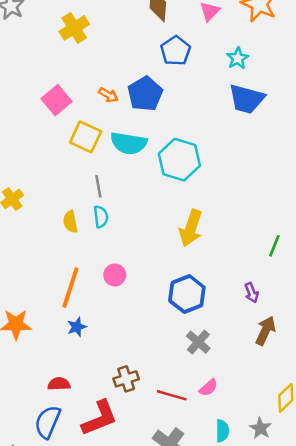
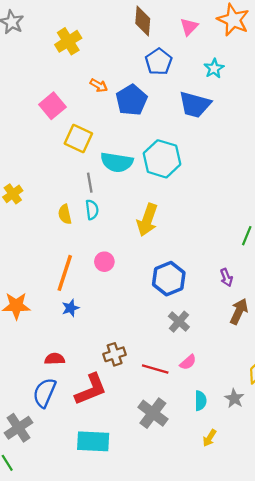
orange arrow: (108, 95) -> (99, 85), moved
blue trapezoid: (247, 99) -> (195, 105), moved
cyan semicircle: (129, 143) -> (117, 162), moved
yellow arrow: (191, 228) -> (147, 220), moved

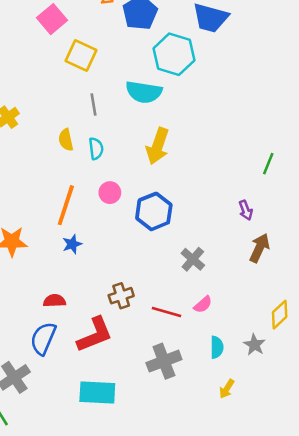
cyan hexagon: (162, 159) -> (174, 54), moved
cyan semicircle: (117, 162) -> (144, 92), moved
cyan semicircle: (92, 210) -> (96, 149), moved
blue hexagon: (169, 279) -> (154, 211), moved
gray cross: (153, 413) -> (164, 361), turned 32

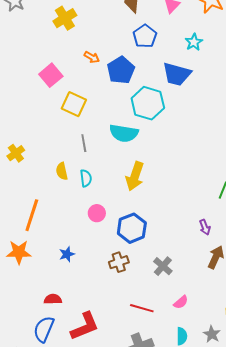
orange line: (66, 205) -> (32, 215), moved
brown cross: (121, 296) -> (119, 262), moved
pink semicircle: (203, 305) -> (181, 302), moved

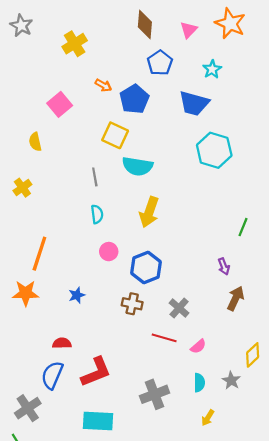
cyan hexagon: (148, 103) -> (214, 150), moved
yellow square: (74, 104) -> (115, 135), moved
yellow semicircle: (62, 171) -> (35, 142), moved
brown cross: (119, 262) -> (132, 304), turned 30
red line: (142, 308) -> (164, 338), moved

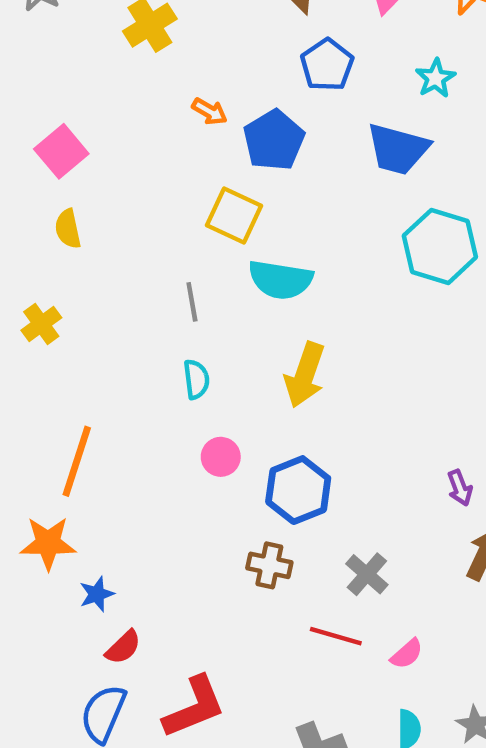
pink square: (60, 104) -> (61, 151), moved
blue star: (77, 295) -> (97, 594), moved
red semicircle: (62, 343) -> (123, 647), turned 138

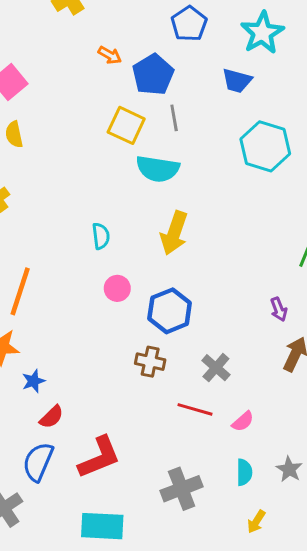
cyan star: (435, 78) -> (262, 33), size x1.6
blue trapezoid: (398, 149) -> (237, 81), size x0.7
gray line: (192, 302) -> (174, 118), moved

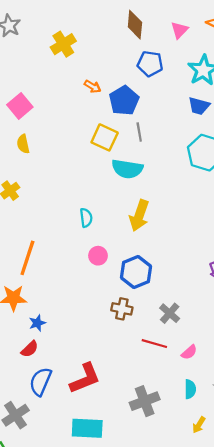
blue pentagon: (189, 24) -> (150, 64), turned -30
blue trapezoid: (237, 81) -> (199, 106), moved
red semicircle: (51, 417) -> (30, 349), moved

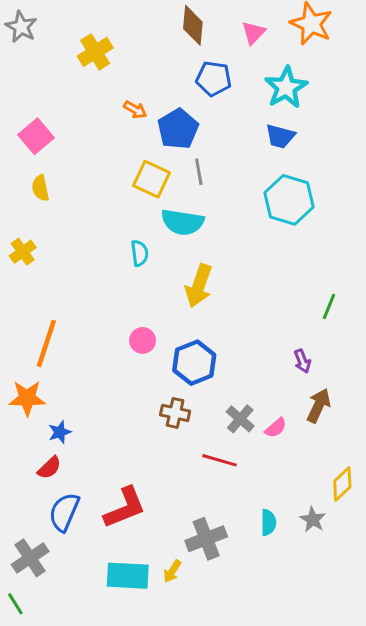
cyan semicircle: (86, 218) -> (140, 253), moved
pink semicircle: (189, 352) -> (276, 428), moved
yellow arrow: (199, 425) -> (172, 571), moved

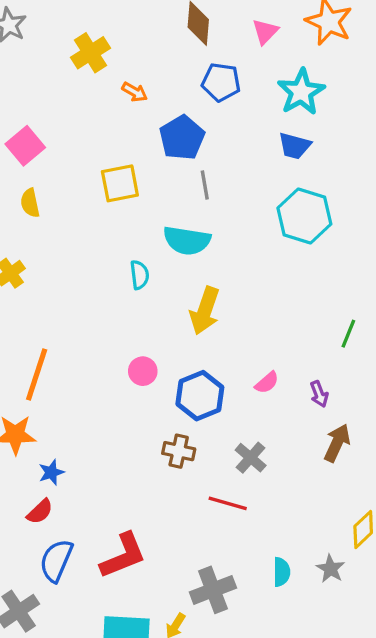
orange arrow: (135, 110) -> (135, 92), moved
yellow square: (151, 179) -> (120, 183), moved, turned -36
pink semicircle: (276, 428) -> (267, 383), moved

